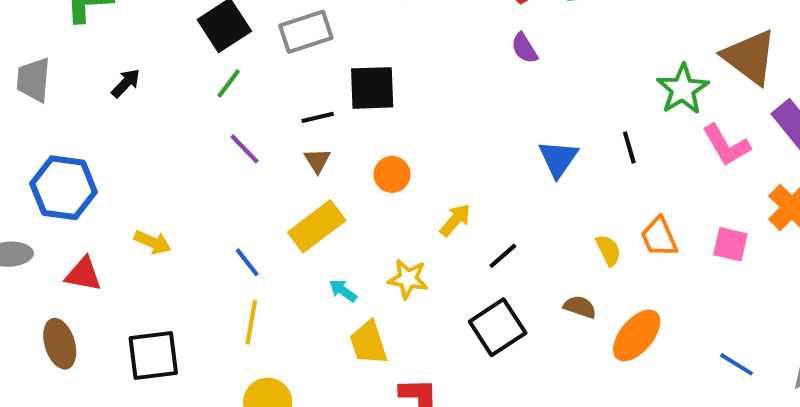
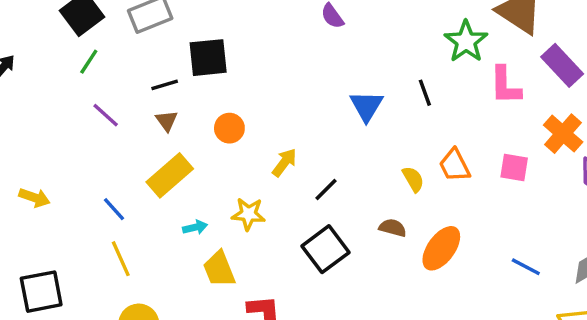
pink L-shape: (726, 145) -> (505, 85), turned 33
cyan arrow: (343, 291) -> (195, 227), turned 135
yellow line: (251, 322) -> (121, 259), turned -30

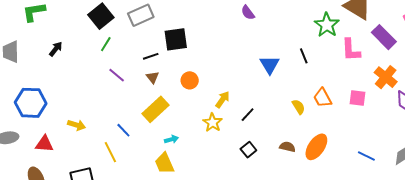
yellow star: (248, 214) -> (212, 122), moved, turned 30
brown semicircle: (393, 228) -> (287, 147), moved
black square: (325, 249) -> (248, 150), size x0.6
yellow line: (121, 259) -> (110, 152), moved
yellow trapezoid: (219, 269) -> (164, 163), moved

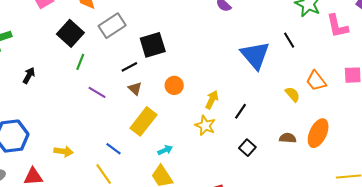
blue triangle: (270, 65) -> (255, 55), size x1.4

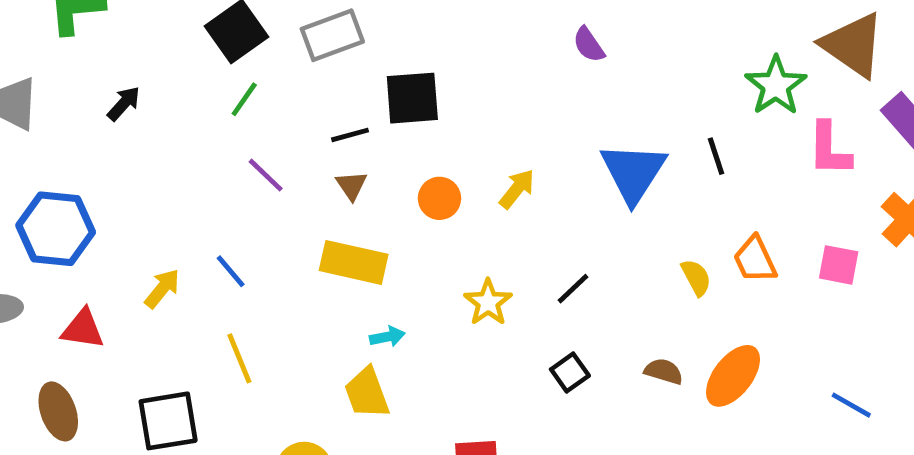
yellow arrow: (212, 100) -> (517, 189), moved
yellow rectangle: (143, 121) -> (354, 262), turned 52
blue line: (114, 149) -> (231, 271), moved
yellow arrow: (64, 151) -> (162, 288), turned -72

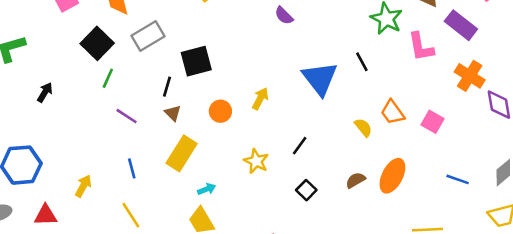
black line: (350, 135) -> (167, 87), turned -48
yellow rectangle: (354, 262) -> (182, 153), turned -60
pink square: (839, 265) -> (432, 122), moved, turned 30
blue line: (231, 271) -> (132, 168), moved, turned 36
brown semicircle: (664, 371) -> (356, 180), turned -36

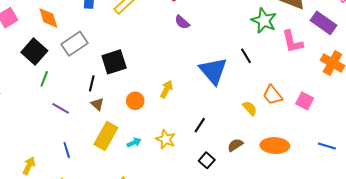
orange ellipse: (392, 176) -> (275, 146), turned 68
brown semicircle: (356, 180) -> (235, 145), moved
cyan arrow: (207, 189) -> (134, 143), moved

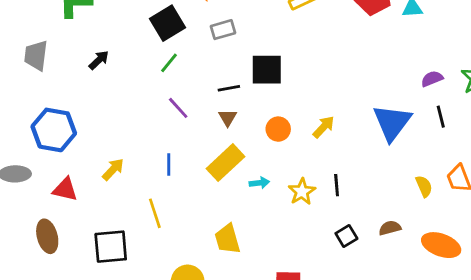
purple semicircle: (182, 22) -> (432, 79), moved, turned 98
gray rectangle: (75, 44) -> (223, 30), size x0.7
black line: (92, 83) -> (229, 88), turned 49
black line: (200, 125) -> (337, 185), moved, turned -56

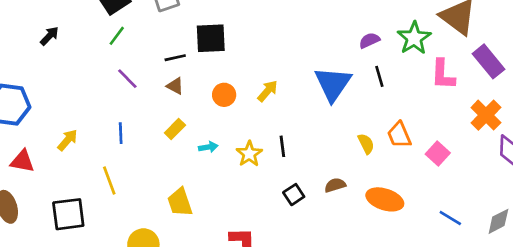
brown triangle: (228, 118) -> (175, 86), turned -30
yellow rectangle: (226, 163) -> (175, 129), size x0.6

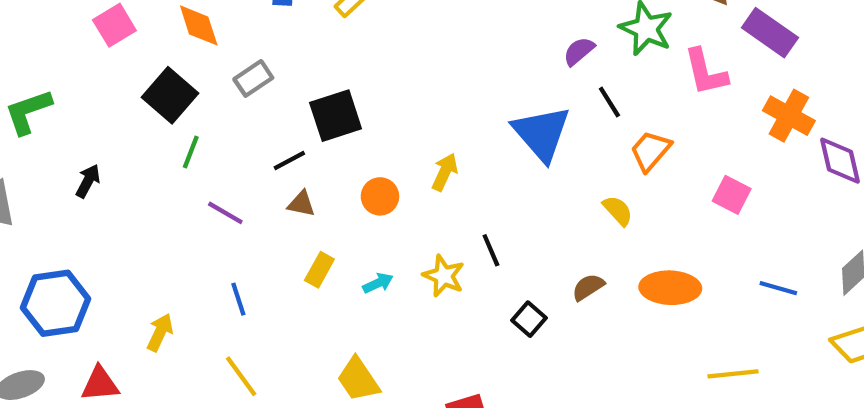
orange trapezoid: (399, 135) -> (650, 151), moved, turned 80

